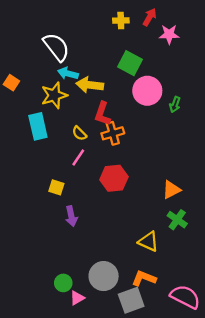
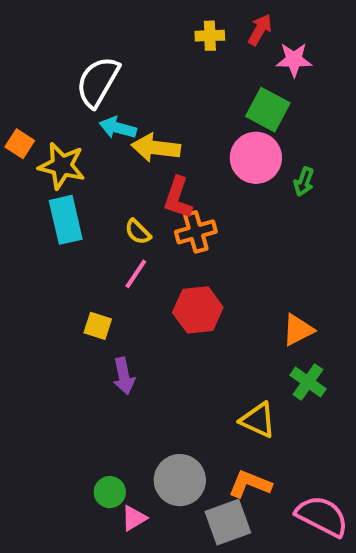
white semicircle: (56, 47) -> (98, 82), turned -112
green square: (130, 63) -> (268, 110), moved
yellow star: (54, 95) -> (62, 166), moved, turned 30

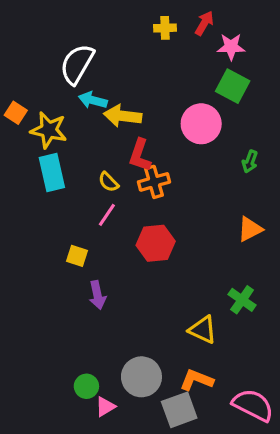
green square: (268, 110) -> (233, 86), moved
green arrow: (304, 182) -> (250, 162), moved
orange triangle: (298, 330) -> (250, 229), moved

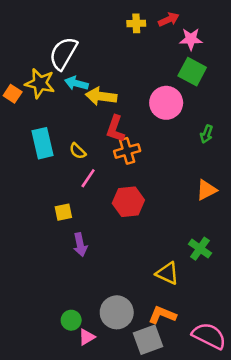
red arrow: (204, 23) -> (169, 20), turned 36
yellow star: (49, 130) -> (40, 83), moved
yellow semicircle: (108, 182) -> (78, 151), moved
yellow square: (77, 256) -> (63, 212), turned -30

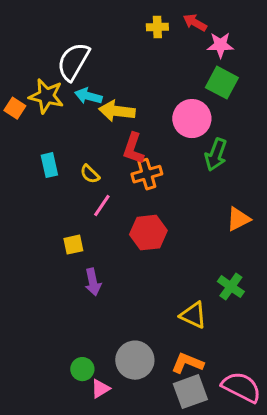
red arrow: (169, 20) -> (195, 23), turned -126
green arrow: (207, 134) -> (216, 155), moved, size x1.5
cyan rectangle: (43, 143) -> (49, 165), size x0.7
gray square: (148, 340) -> (190, 392), moved

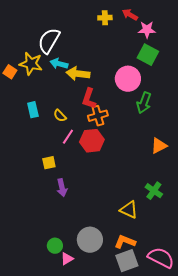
red hexagon: (148, 233) -> (92, 141), moved

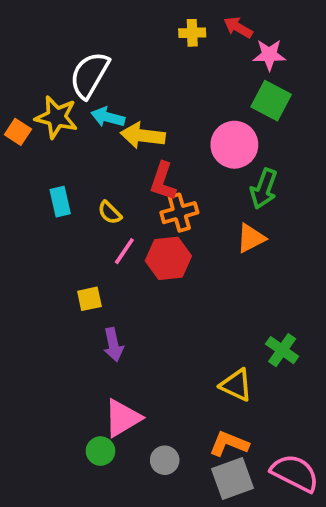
orange triangle: (159, 146) -> (251, 238), moved
gray circle: (90, 240) -> (165, 460), moved, size x0.6
pink triangle: (67, 259) -> (122, 418), moved, size x1.6

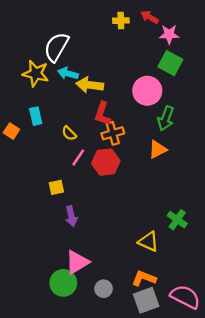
orange square: (18, 132) -> (11, 131), moved
cyan rectangle: (60, 202) -> (36, 116), moved
green circle: (100, 451) -> (63, 283), size x1.5

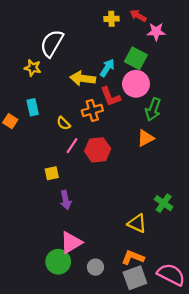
green square: (170, 63) -> (136, 58), moved
yellow star: (36, 73) -> (33, 68), size x0.7
cyan arrow: (68, 73) -> (107, 68), moved, turned 108
red L-shape: (102, 114) -> (110, 97), moved, turned -40
orange cross: (113, 133) -> (92, 110), moved

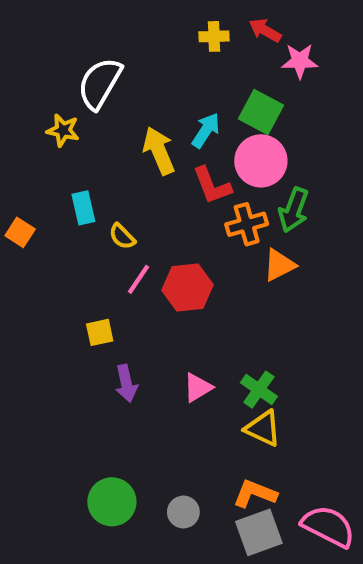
yellow arrow: (83, 78) -> (159, 151), turned 60
cyan rectangle: (33, 107) -> (83, 208), moved
orange cross: (92, 110) -> (247, 224), moved
green cross: (164, 203) -> (259, 390), moved
pink triangle: (71, 243) -> (198, 388), moved, size x0.7

